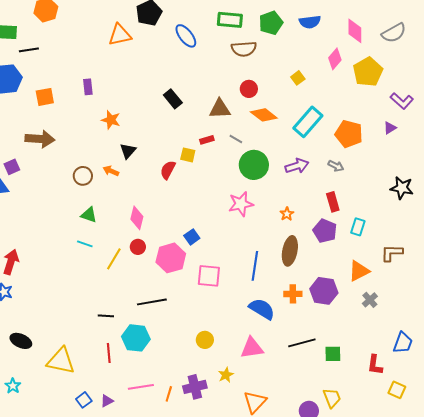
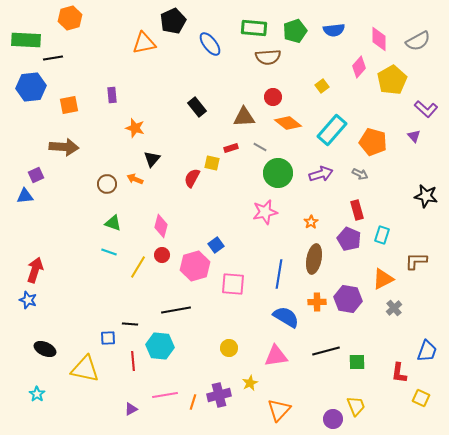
purple triangle: (390, 128) -> (414, 136), turned -40
blue square: (84, 400) -> (108, 338), moved, turned 35

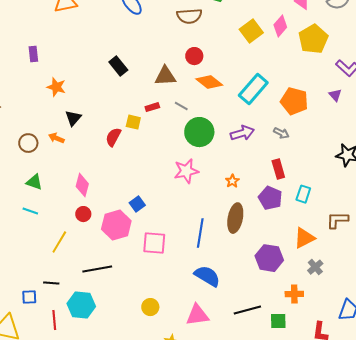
yellow square: (322, 86) -> (251, 31), moved, size x1.6
yellow line: (138, 267) -> (59, 242), moved
orange cross: (317, 302) -> (294, 294), moved

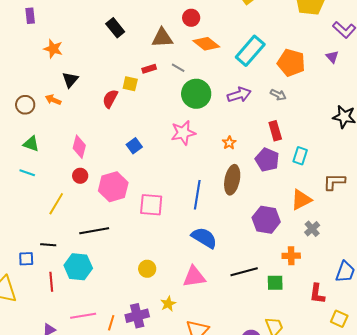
blue square: (137, 204) -> (134, 146), moved

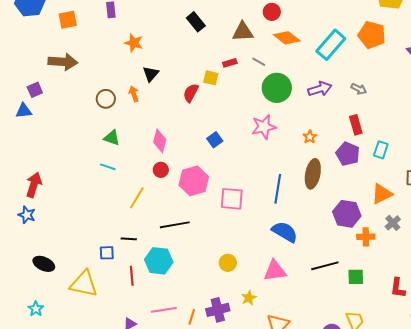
orange pentagon: (291, 63) -> (372, 35), moved
orange arrow: (53, 100) -> (134, 94), turned 49
orange cross: (291, 256) -> (366, 237), moved

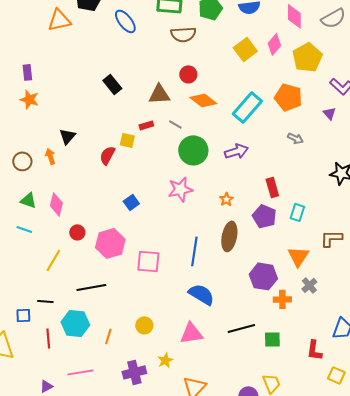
orange star: (134, 43) -> (29, 99), moved
gray arrow: (359, 89) -> (295, 138), moved
pink diamond: (160, 141) -> (56, 204), moved
orange triangle: (382, 194) -> (298, 256), turned -30
orange line: (192, 317) -> (108, 336), moved

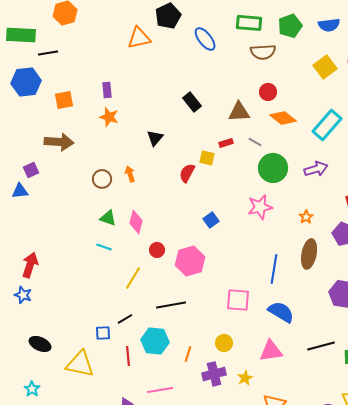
black triangle: (67, 136) -> (155, 138), moved
pink square: (148, 261) -> (238, 300), moved
black line: (45, 301) -> (125, 319), turned -35
purple cross: (134, 372) -> (214, 374), moved

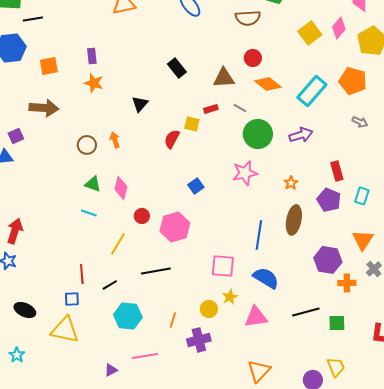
blue square: (103, 333) -> (72, 299), moved
cyan hexagon: (155, 341) -> (128, 316), moved
red line: (128, 356) -> (82, 274), moved
yellow star: (245, 378) -> (230, 297), moved

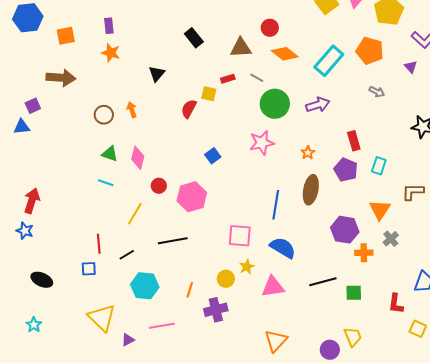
yellow triangle: (65, 330) -> (102, 318), moved, turned 32

